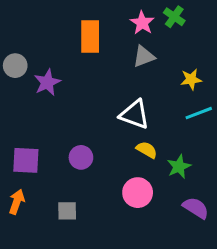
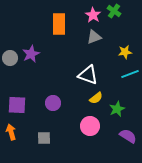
gray circle: (15, 66) -> (10, 58), moved
yellow semicircle: (147, 150) -> (96, 98), turned 112
orange arrow: (17, 202) -> (11, 132), turned -35

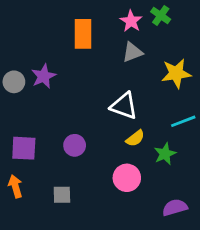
yellow star: (125, 52) -> (176, 73), size x1.5
cyan line: (130, 74) -> (183, 121), moved
purple semicircle: (128, 136) -> (175, 207), moved, turned -48

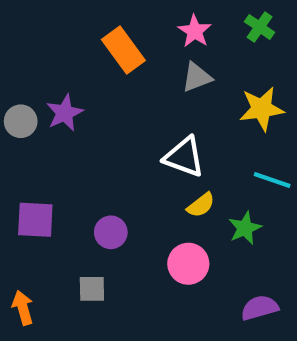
green cross: (161, 16) -> (260, 27), moved
orange rectangle: (83, 34) -> (123, 50), turned -36
cyan line: (183, 121) -> (272, 180), turned 40
purple circle: (75, 145) -> (111, 232), moved
orange arrow: (15, 186) -> (23, 308), moved

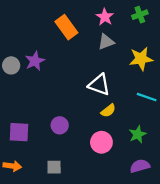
green cross: (260, 27) -> (140, 15), turned 35
purple square: (35, 220) -> (19, 132), moved
green star: (245, 228) -> (138, 134), moved
gray square: (92, 289) -> (54, 167), moved
orange arrow: (23, 308) -> (12, 166), turned 114

